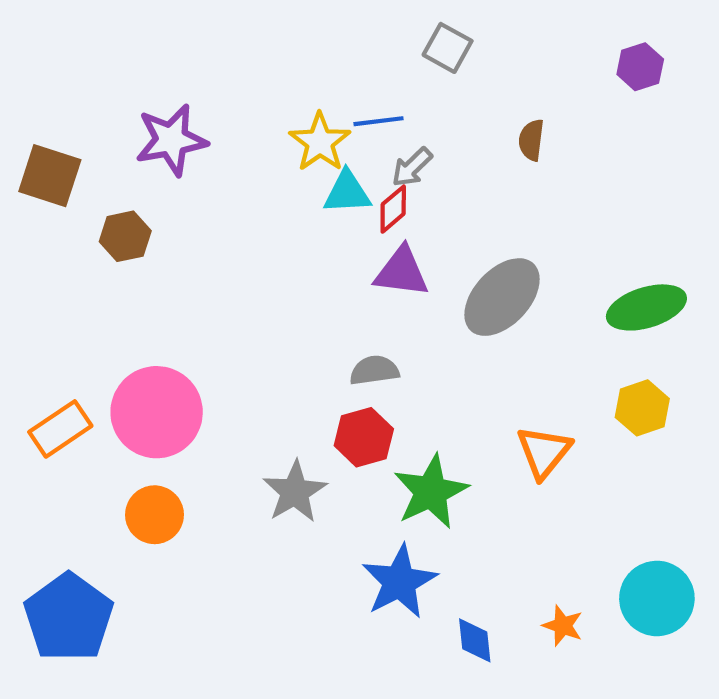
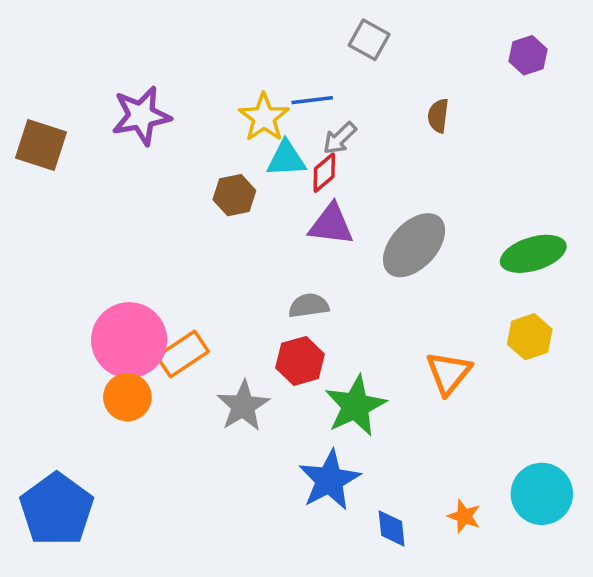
brown hexagon: (125, 236) -> (234, 195), moved
orange rectangle: (60, 429) -> (183, 354), moved
orange circle: (154, 515) -> (127, 397), moved

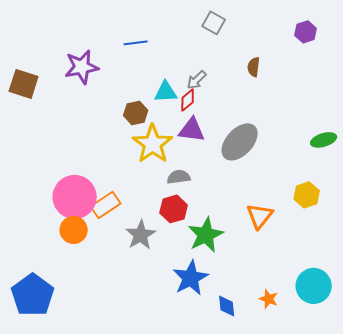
blue line: (312, 100) -> (136, 43), moved
yellow star: (264, 117) -> (153, 144), moved, size x1.4
green ellipse: (533, 254) -> (324, 140), moved, size x0.7

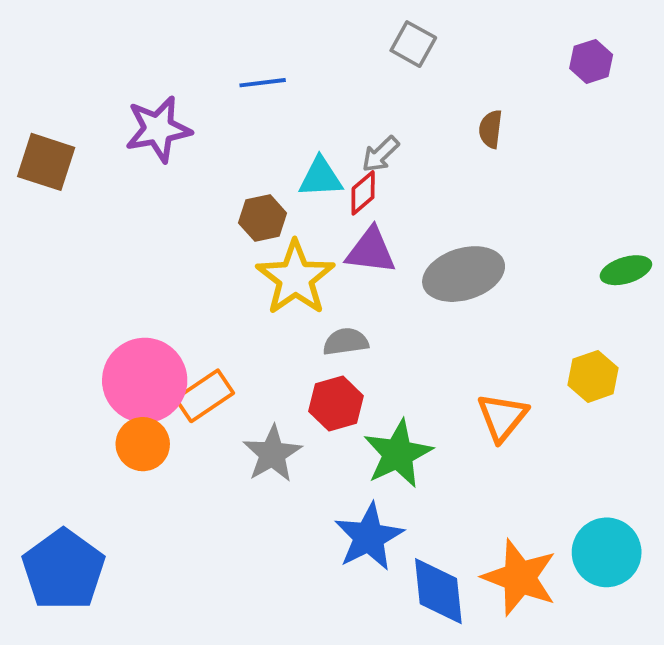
gray ellipse: (240, 142) -> (464, 274), turned 30
orange star: (269, 299) -> (520, 577), size x2.0
blue diamond: (227, 306) -> (438, 591), size x1.6

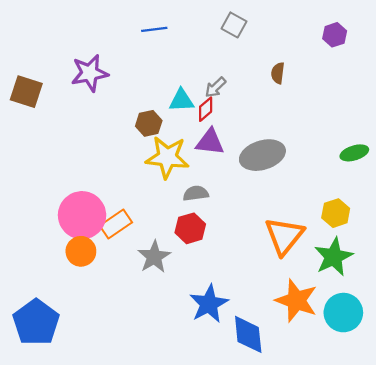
blue line: (263, 83) -> (154, 29), moved
yellow star: (295, 278) -> (167, 157), turned -30
orange triangle: (502, 417) -> (284, 236), size x1.4
green star: (398, 454) -> (334, 257), moved
orange star: (520, 577) -> (296, 301), moved

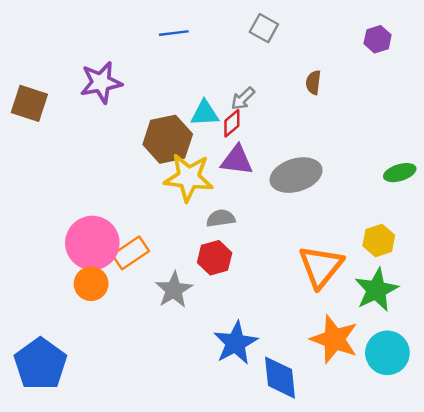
brown hexagon: (149, 123) -> (168, 139), size x1.6

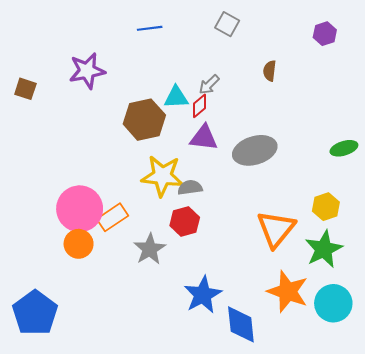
brown square: (29, 103) -> (25, 89), size x0.7
yellow star: (189, 178) -> (162, 176), moved

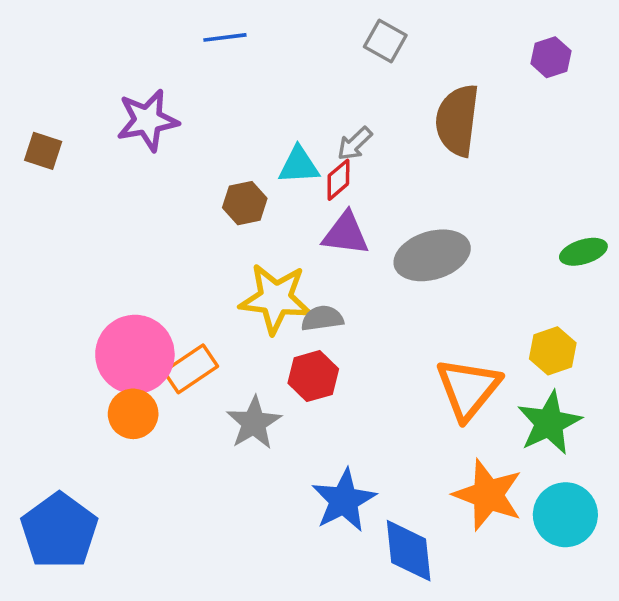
blue line: (150, 28) -> (225, 37), moved
brown semicircle: (270, 71) -> (457, 120), size x2.0
brown hexagon: (144, 120) -> (245, 203), size x0.6

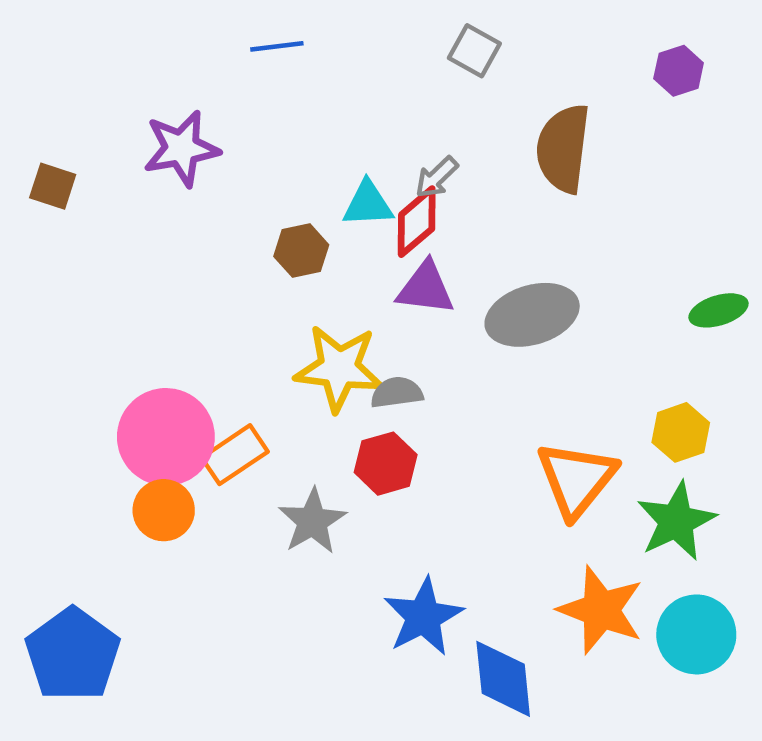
red diamond: (338, 180) -> (417, 222), size x1.4

